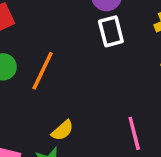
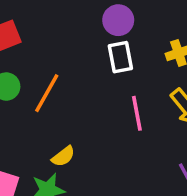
pink line: (134, 133) -> (137, 113), moved

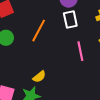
orange line: (47, 93) -> (39, 31), moved

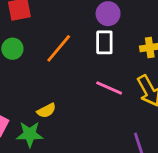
pink line: (80, 51) -> (109, 88), turned -66

